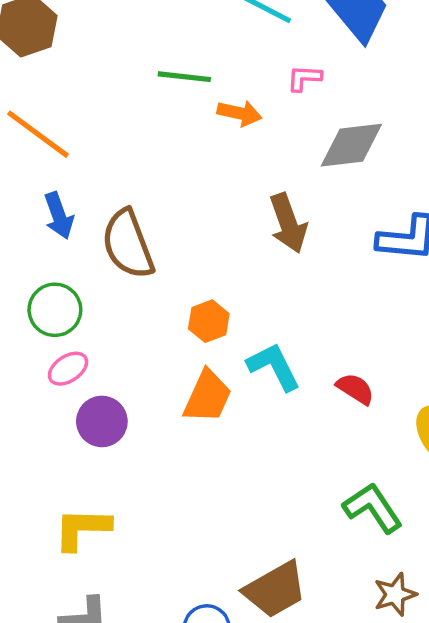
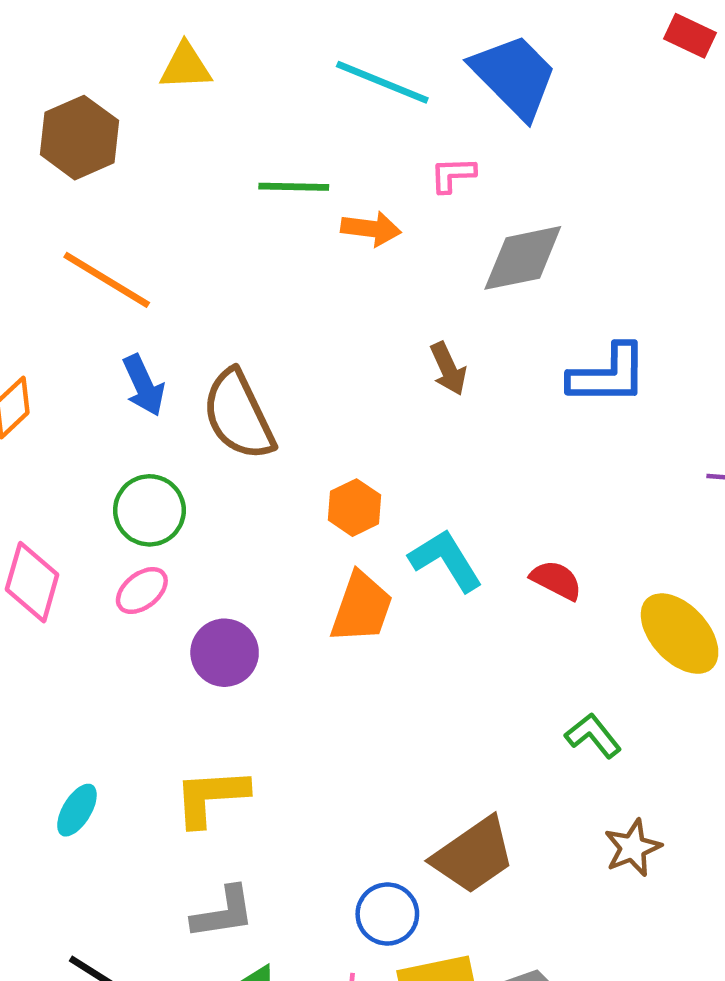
brown arrow: (288, 223) -> (448, 369), size x0.7
pink ellipse: (68, 369) -> (142, 591), moved
green L-shape: (373, 508) -> (593, 736), size x0.7

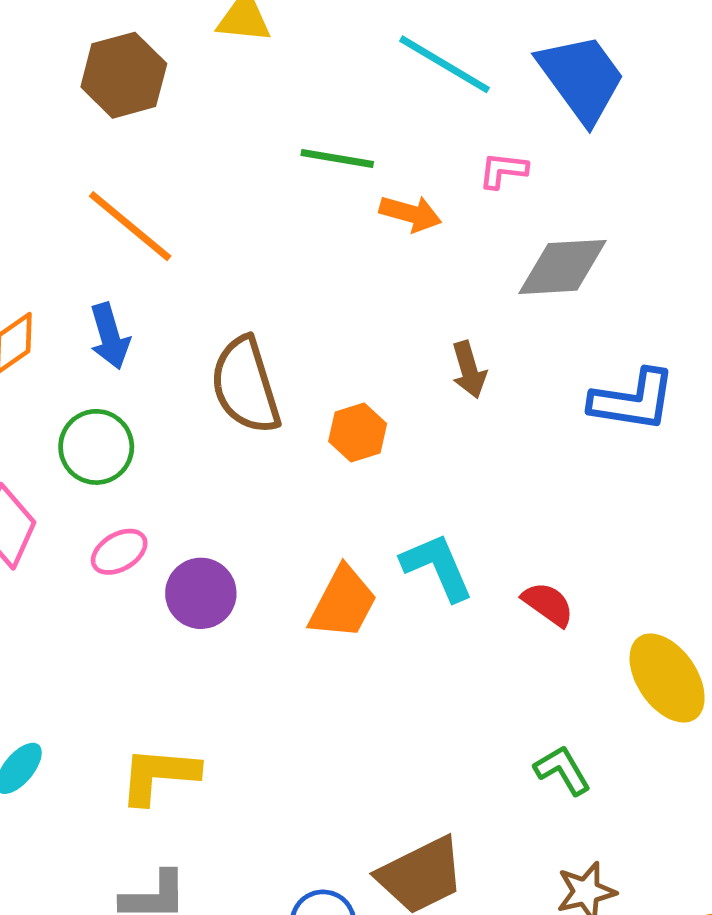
blue arrow: (144, 385) -> (110, 336), moved
orange hexagon: (354, 508) -> (358, 432), moved
green circle: (149, 510) -> (96, 447), moved
purple circle: (225, 653) -> (201, 593), moved

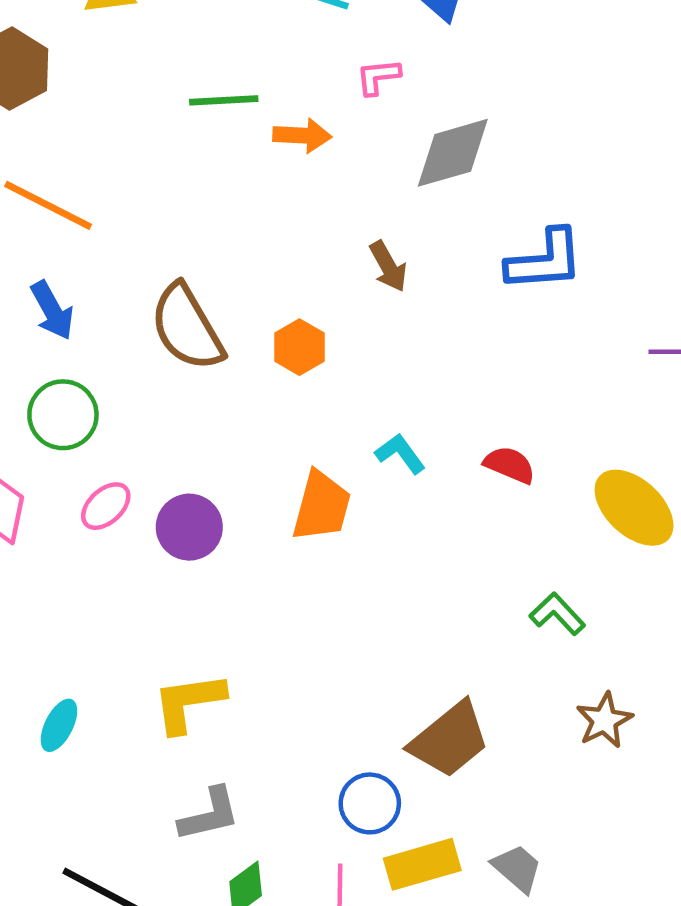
cyan L-shape: (437, 567) -> (400, 454), size x0.7

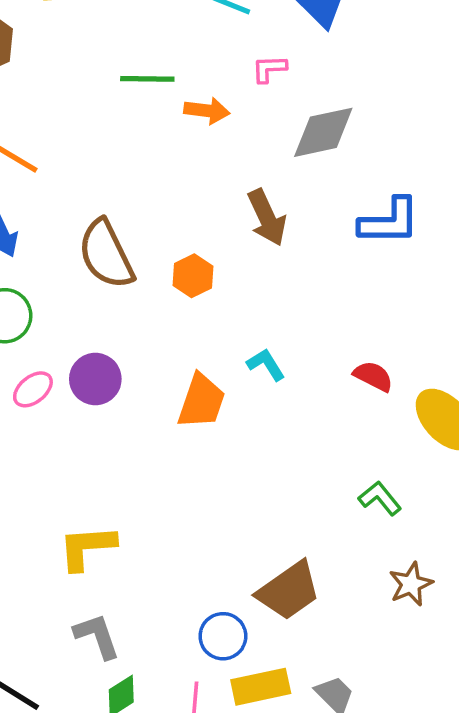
brown arrow: (388, 266) -> (267, 218), size x1.4
red semicircle: (510, 465) -> (373, 376), moved
purple circle: (189, 527) -> (95, 379), moved
gray L-shape: (209, 814) -> (97, 636), turned -100

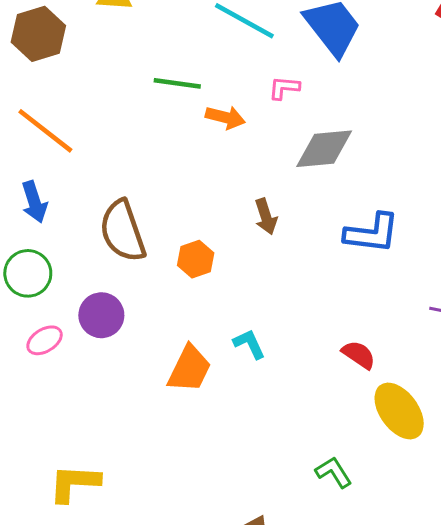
brown arrow: (267, 218) -> (266, 217), size x0.7
red semicircle: (373, 376) -> (359, 355), moved
purple circle: (95, 379) -> (101, 315), moved

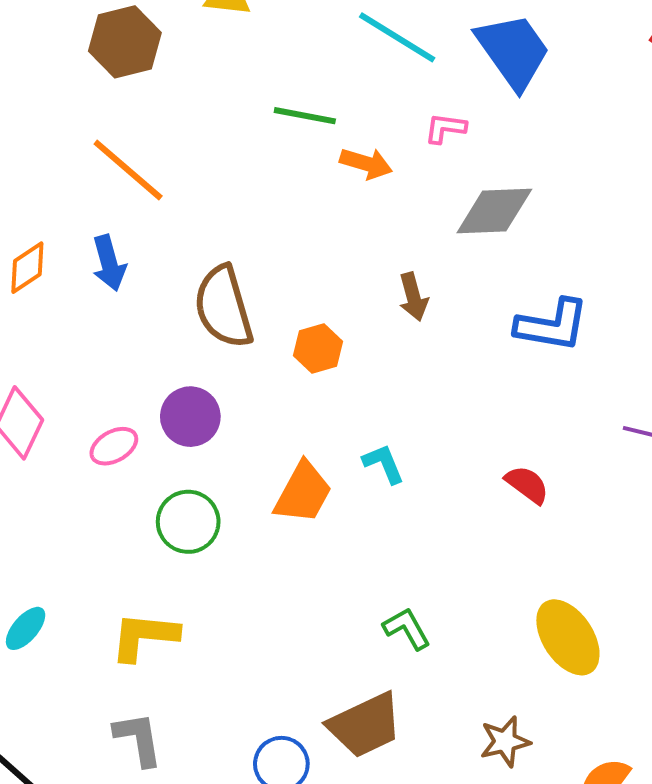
green circle: (28, 273) -> (188, 522), moved
yellow ellipse: (399, 411) -> (568, 637), moved
green L-shape: (334, 472) -> (407, 629), moved

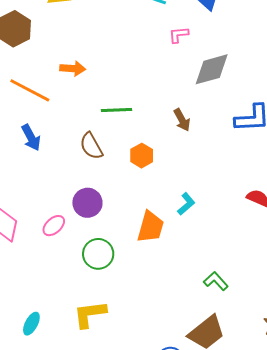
green line: (305, 116) -> (116, 110), moved
orange arrow: (366, 163) -> (73, 69), moved
brown semicircle: (224, 307) -> (91, 146), size x0.7
cyan L-shape: (384, 464) -> (186, 204), turned 85

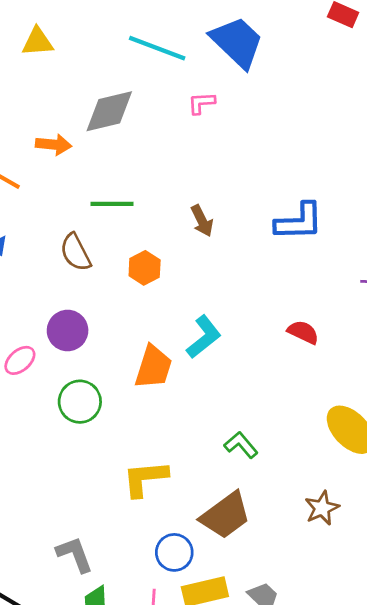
gray diamond: (212, 69) -> (109, 111), moved
cyan L-shape: (186, 204) -> (204, 337), size x1.4
yellow L-shape: (90, 314) -> (145, 478), moved

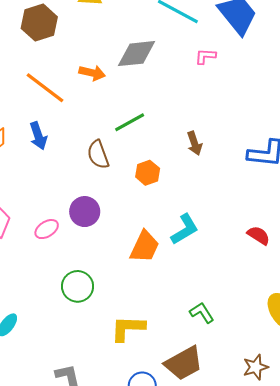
green line: (112, 204) -> (130, 122), turned -36
green circle: (80, 402) -> (78, 286), moved

